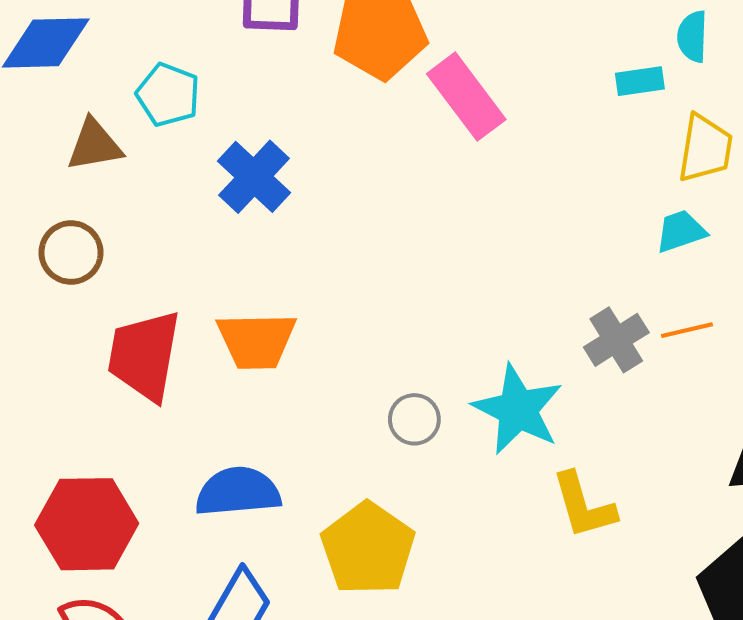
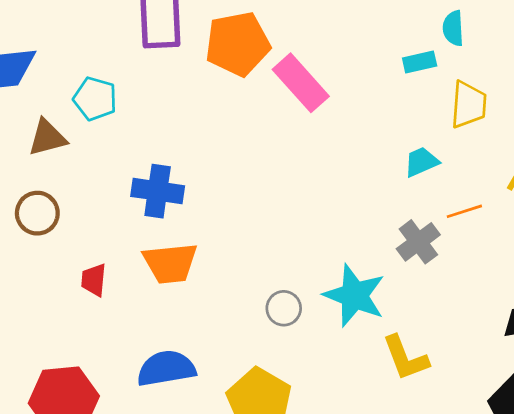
blue cross: (254, 177) -> (158, 191), moved, turned -30
cyan trapezoid: (681, 231) -> (421, 162), moved
orange line: (687, 330) -> (464, 211), moved
red trapezoid: (144, 355) -> (94, 280), size x0.5

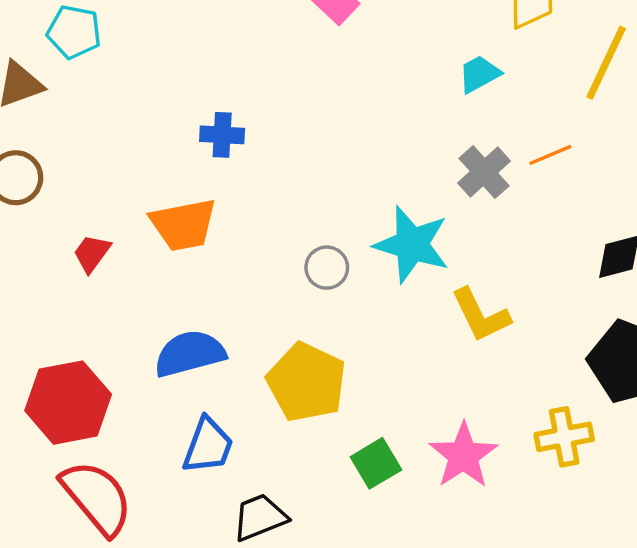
blue cross: (158, 191) -> (222, 135), moved, size x0.7
orange line: (464, 211) -> (550, 155), moved
red trapezoid: (94, 280) -> (92, 253), turned 36

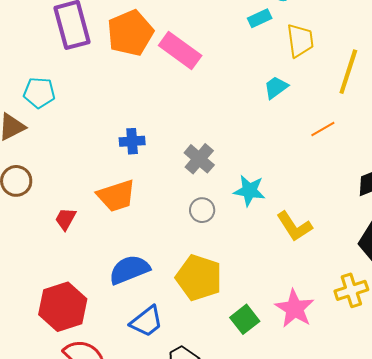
gray cross: (484, 172) -> (199, 159), moved
cyan star: (412, 244) -> (249, 191), size x0.7
blue trapezoid: (208, 446) -> (147, 321), turned 39

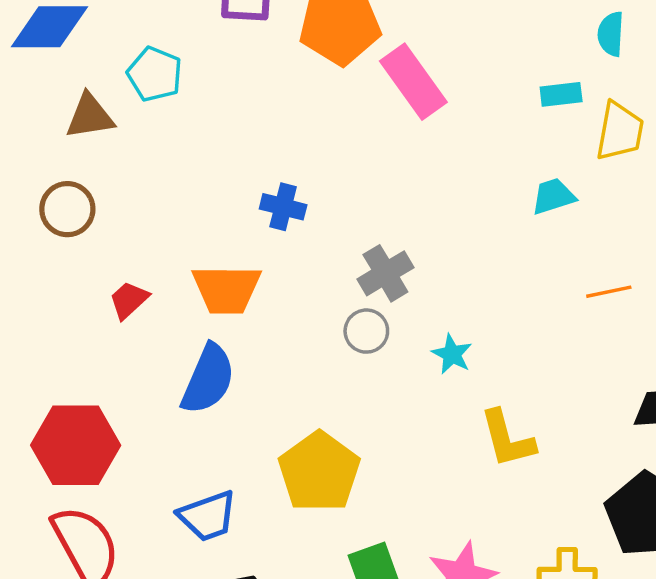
cyan rectangle: (260, 18) -> (561, 94), moved
cyan star: (249, 191) -> (452, 354), size x0.7
gray circle: (202, 210) -> (366, 331), moved
blue semicircle: (129, 270) -> (208, 379), moved, turned 117

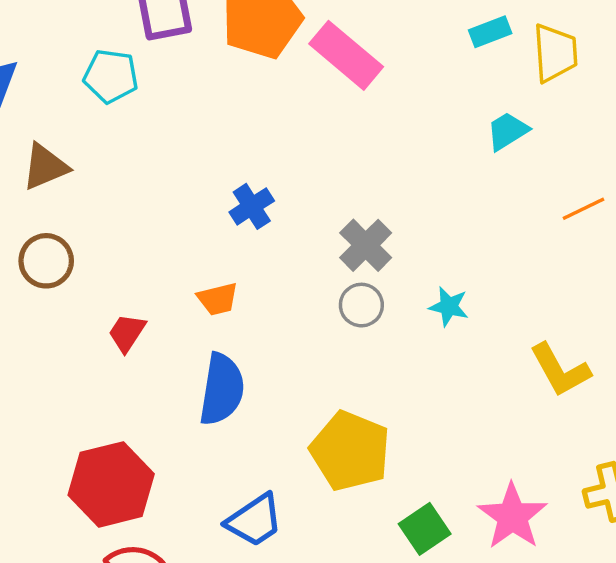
cyan pentagon: (155, 74) -> (111, 76), moved
blue cross: (283, 207) -> (252, 206), turned -33
orange trapezoid: (227, 289) -> (218, 299), size x0.6
yellow L-shape: (507, 439) -> (560, 370), moved

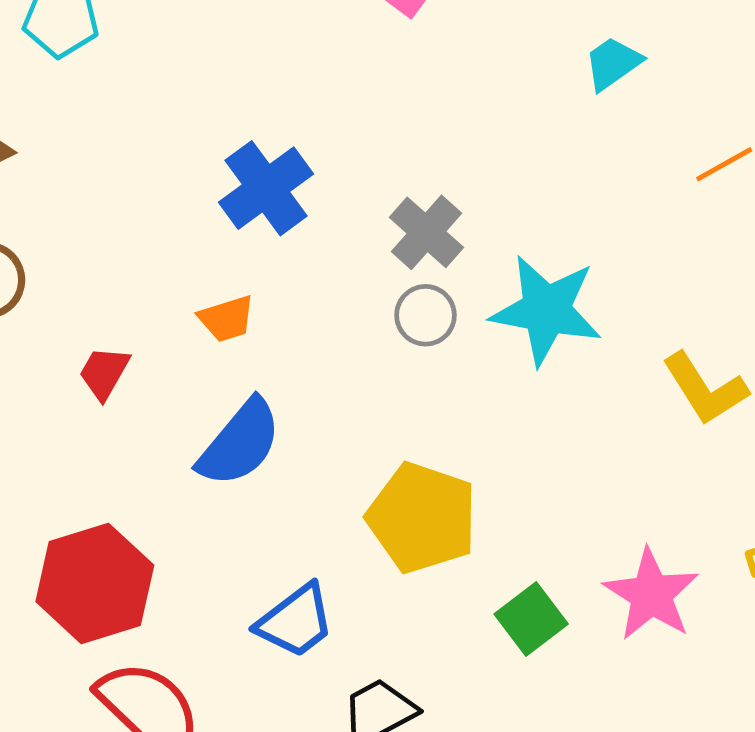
blue cross: (252, 206) -> (266, 188), size x1.5
cyan star: (449, 306) -> (546, 310), size x2.0
blue semicircle: (222, 389) -> (240, 443), turned 34

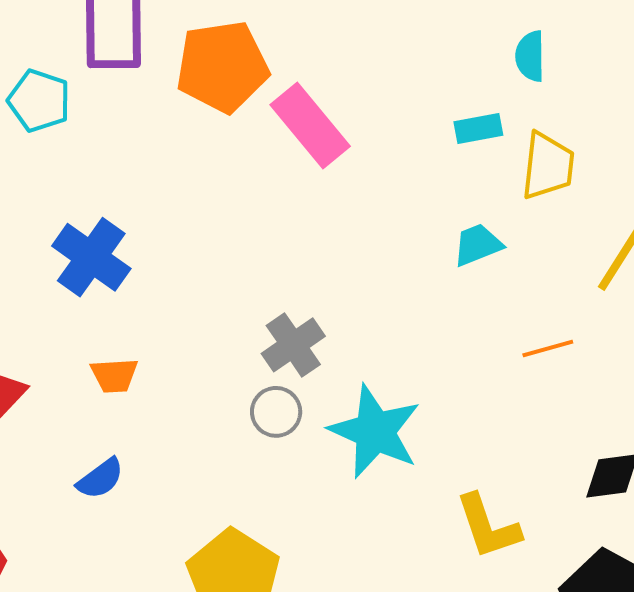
blue cross: (266, 188) -> (91, 257), moved, turned -32
blue semicircle: (240, 443) -> (100, 479), size x0.6

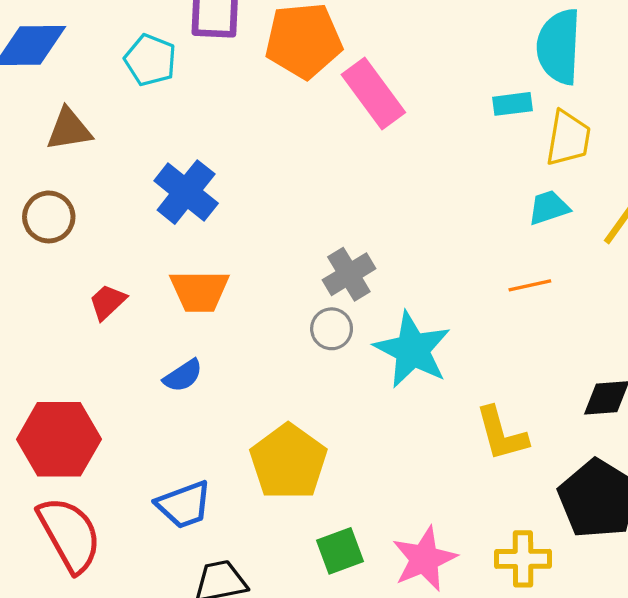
cyan semicircle: (530, 56) -> (559, 47), size x1.8
cyan trapezoid: (478, 245) -> (549, 208), moved
orange line: (548, 348) -> (530, 285), moved
orange trapezoid: (114, 375) -> (199, 291), size x1.5

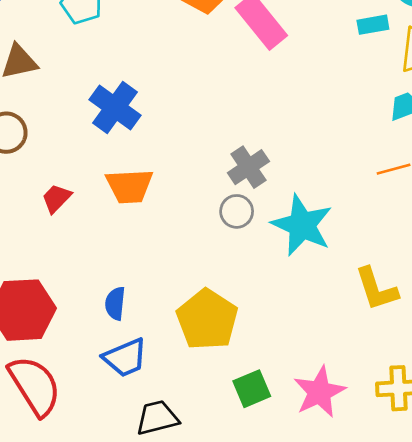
blue semicircle: (183, 376) -> (115, 303), moved, turned 132

